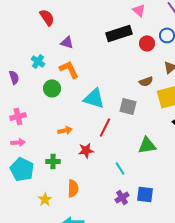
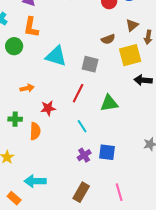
orange L-shape: (69, 69) -> (31, 27), turned -145
red line: (105, 127) -> (78, 93), moved
orange semicircle: (73, 188) -> (35, 131), moved

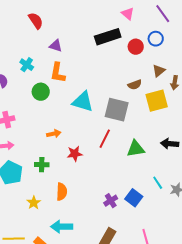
gray square: (90, 64) -> (117, 110), size x1.4
black arrow: (143, 80) -> (170, 144), moved
cyan line: (82, 126) -> (158, 183), moved
orange semicircle: (35, 131) -> (62, 192), moved
blue square: (107, 152) -> (134, 198), turned 30

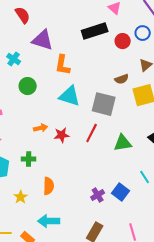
purple triangle: (56, 46) -> (43, 40), size x1.6
orange L-shape: (58, 73) -> (63, 65), moved
red star: (75, 154) -> (62, 135), moved

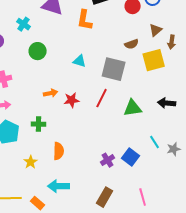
orange L-shape: (63, 65) -> (85, 20), moved
cyan triangle: (70, 96) -> (80, 61), size x0.6

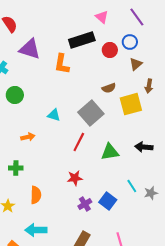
brown triangle: (156, 30) -> (136, 64), moved
cyan triangle: (80, 61) -> (54, 115), moved
gray square: (114, 69) -> (91, 113), turned 35
red star: (72, 100) -> (75, 178), moved

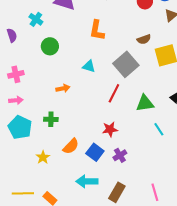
orange L-shape: (62, 64) -> (97, 30), moved
cyan line: (132, 186) -> (159, 129), moved
orange semicircle: (36, 195) -> (71, 146), turned 42
blue square: (108, 201) -> (95, 152), moved
cyan arrow: (36, 230) -> (87, 181), moved

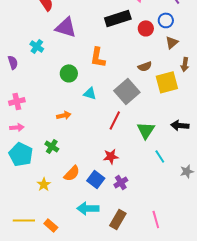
green circle: (50, 46) -> (69, 73), moved
green triangle: (145, 103) -> (146, 130), turned -48
green cross: (51, 119) -> (52, 146), turned 32

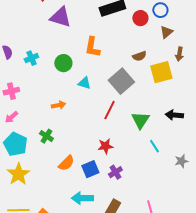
cyan cross: (37, 46) -> (31, 58), moved, turned 32
pink arrow: (17, 127) -> (11, 117), turned 144
blue square: (96, 179) -> (90, 169), turned 30
yellow star: (44, 184) -> (18, 174), moved, size x1.6

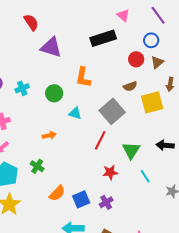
red circle: (140, 18) -> (136, 59), moved
red star: (105, 146) -> (110, 172), moved

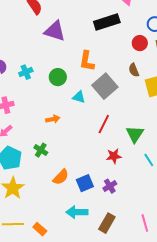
brown semicircle: (130, 86) -> (134, 70), turned 88
gray square: (112, 111) -> (105, 86), moved

